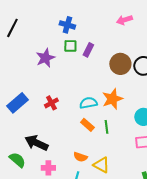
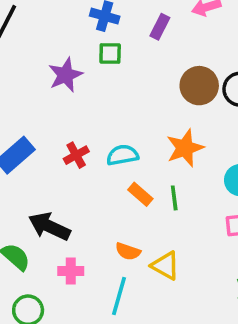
purple rectangle: (88, 50) -> (160, 27), moved
cyan semicircle: (88, 103) -> (123, 155), moved

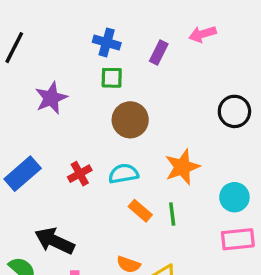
purple star: (65, 75) -> (51, 98), moved
brown circle: (199, 86) -> (130, 120), moved

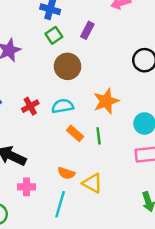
purple rectangle: (159, 53) -> (87, 30), moved
green square: (112, 78) -> (54, 35), turned -35

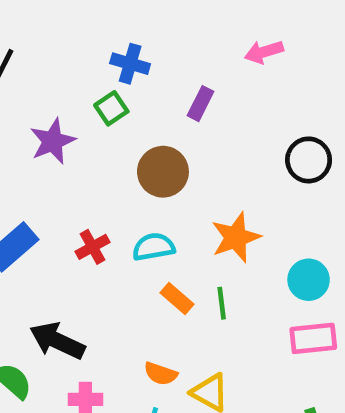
green square: (54, 35) -> (111, 108), moved

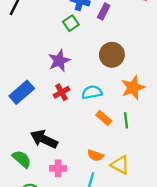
purple rectangle: (201, 104) -> (104, 11), moved
purple star: (53, 141) -> (59, 61), moved
brown circle: (163, 172) -> (112, 55), moved

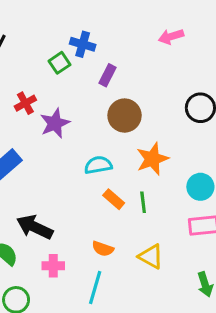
purple rectangle: (104, 11) -> (107, 75), moved
green square: (71, 23) -> (59, 63), moved
red cross: (62, 92) -> (25, 103), moved
yellow triangle: (120, 165) -> (151, 256), moved

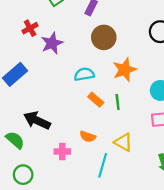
pink cross: (53, 266) -> (62, 152), moved
cyan line: (95, 287) -> (103, 165), moved

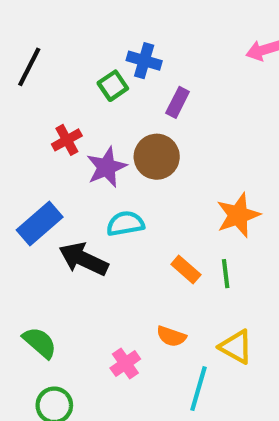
brown circle: (104, 37) -> (157, 157), moved
cyan semicircle: (84, 74) -> (125, 224), moved
black arrow: (37, 120) -> (84, 259), moved
pink cross: (62, 152) -> (125, 364), turned -35

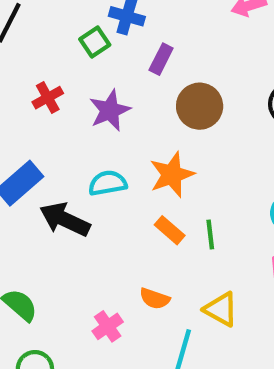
brown circle: (157, 157) -> (200, 106), moved
purple star: (107, 167) -> (110, 110), moved
orange star: (238, 215) -> (172, 175), moved

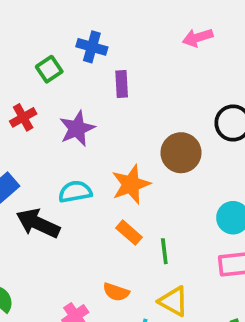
green square: (95, 42) -> (49, 69), moved
purple rectangle: (161, 59) -> (122, 84), turned -30
brown circle: (200, 106) -> (181, 153), moved
green line: (210, 234) -> (164, 251), moved

